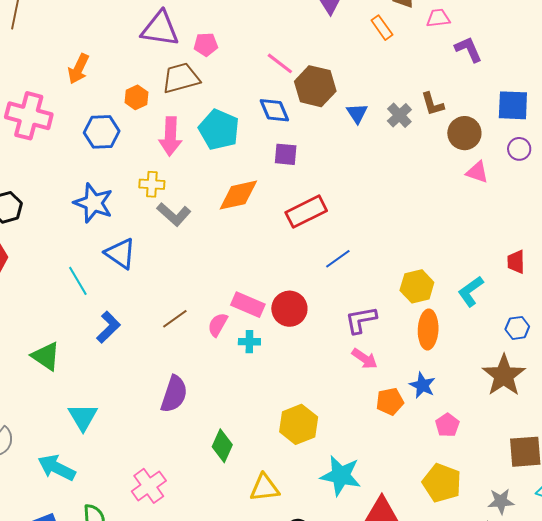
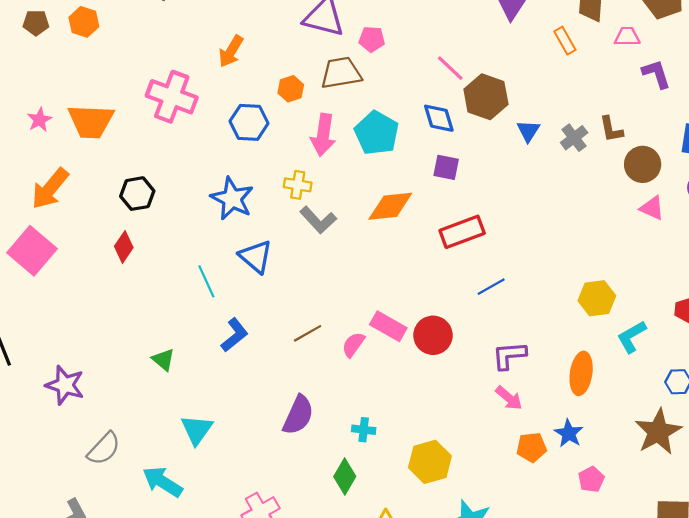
yellow hexagon: (417, 286) -> (597, 298), moved
cyan cross: (249, 342) -> (364, 430), moved
green triangle: (46, 356) -> (163, 360), size x0.7

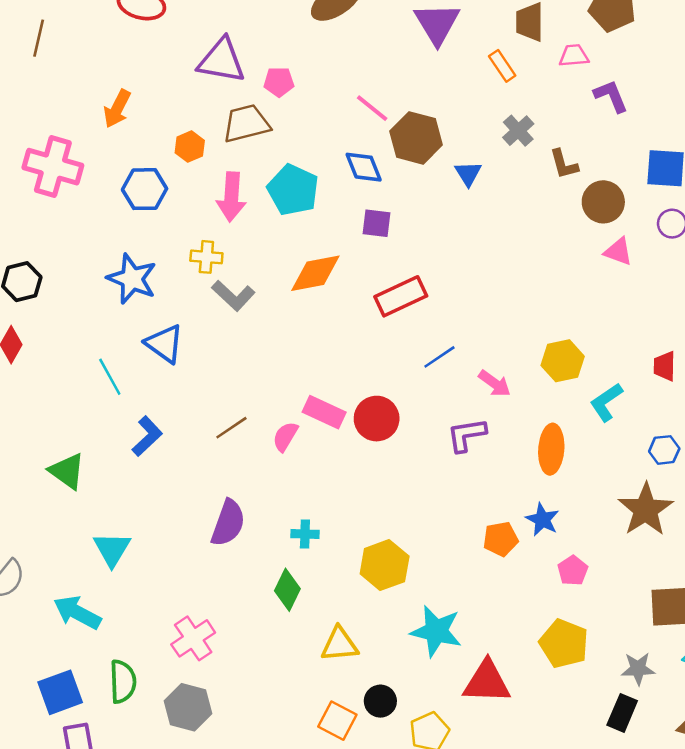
gray cross: (574, 138) -> (518, 131), moved
green triangle: (163, 360) -> (67, 471), size x1.4
pink arrow: (509, 398) -> (495, 383), moved

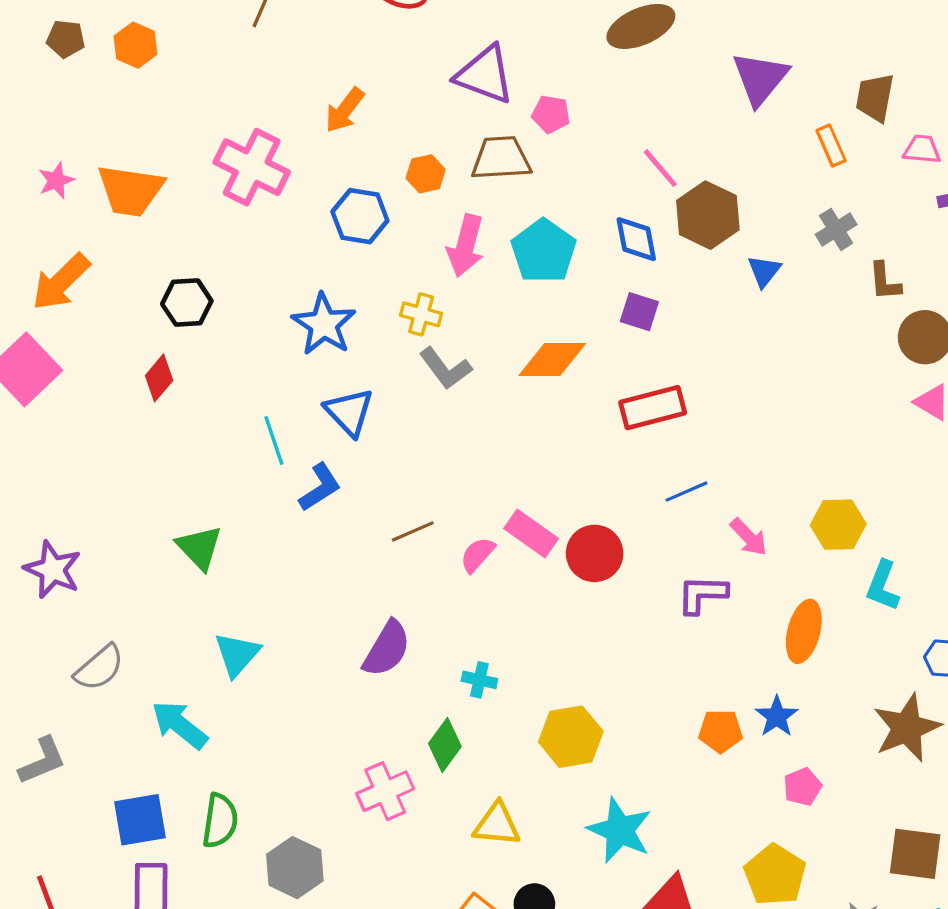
cyan L-shape: (606, 402) -> (883, 586), turned -45
blue L-shape: (147, 436) -> (320, 487), moved
pink cross: (193, 638) -> (385, 791), moved

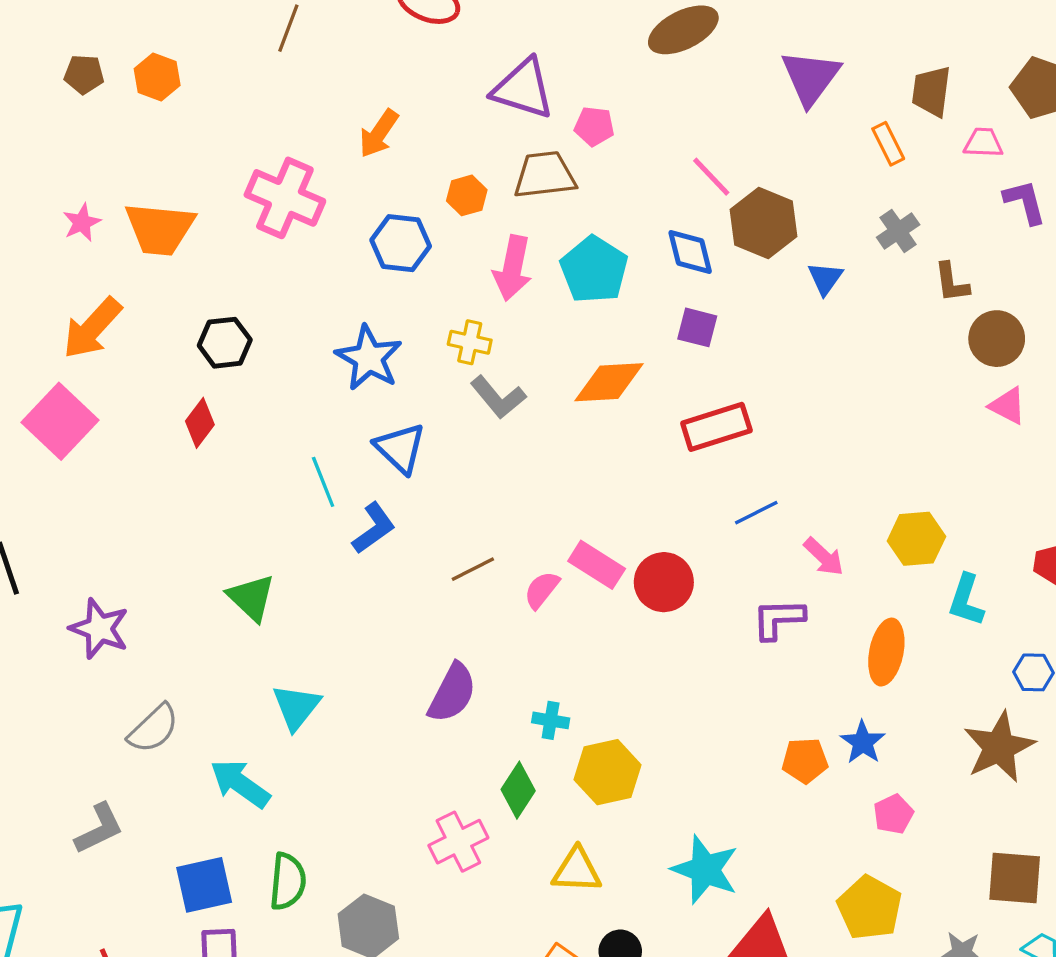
yellow hexagon: (571, 737) -> (608, 772), moved

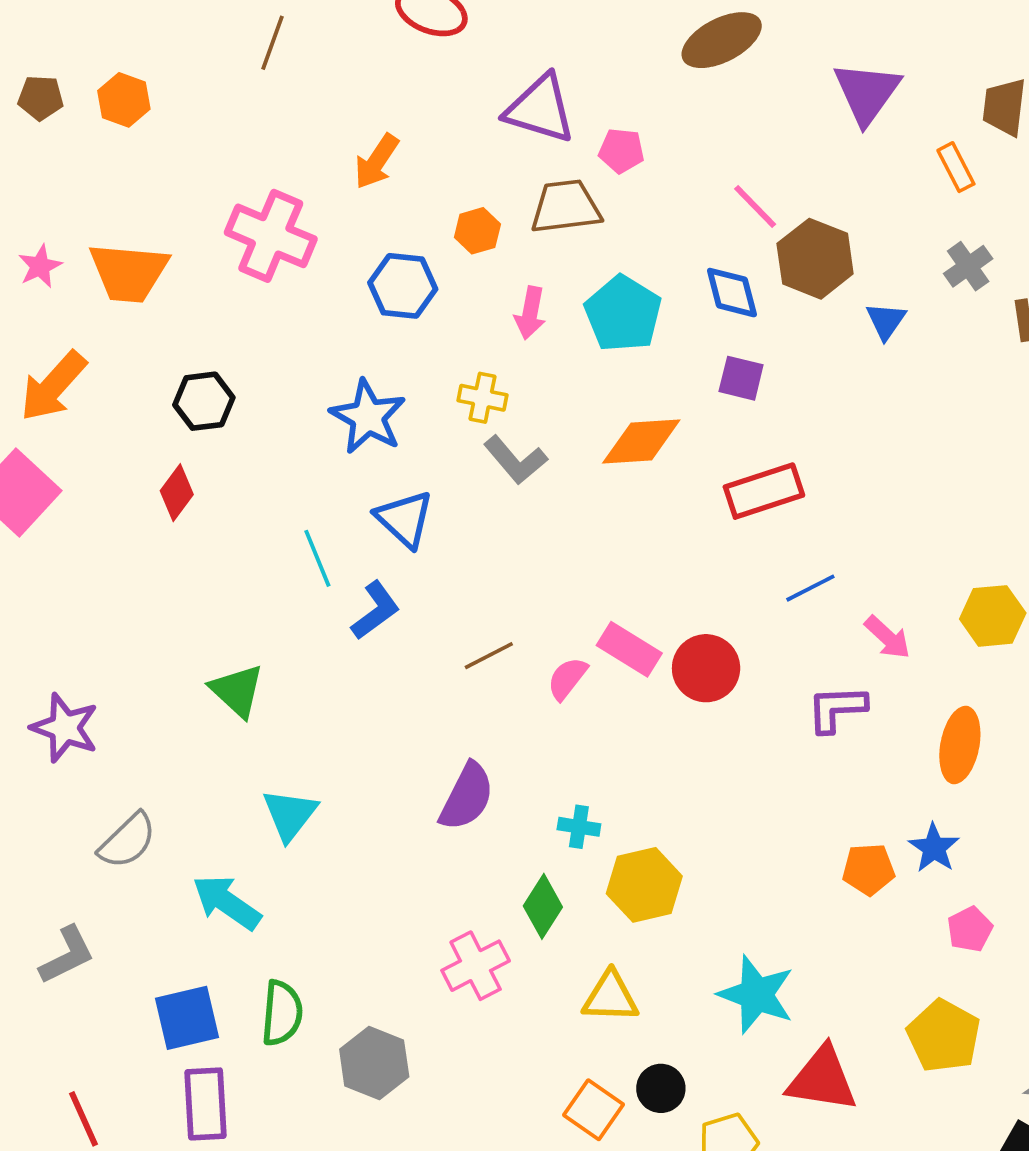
pink arrow: (512, 268) -> (530, 313), size x0.7

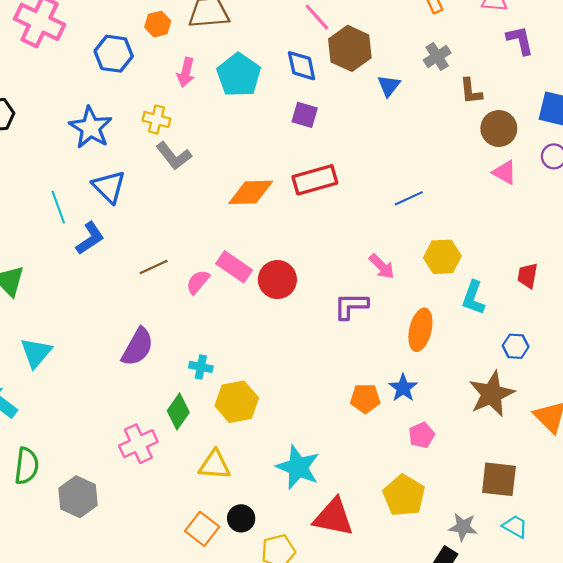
orange diamond: (641, 442) -> (251, 192), moved
blue line: (810, 588) -> (409, 198), moved

